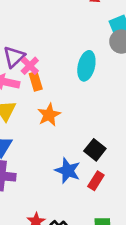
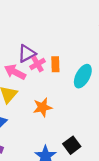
orange rectangle: (36, 81) -> (55, 64), moved

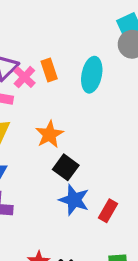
black square: (72, 145) -> (66, 167), moved

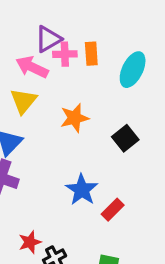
pink cross: (24, 77) -> (65, 54), turned 30
black square: (66, 167) -> (125, 138), moved

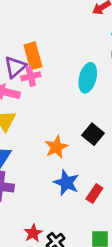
orange rectangle: (91, 54) -> (33, 56), moved, size x1.4
orange star: (74, 118) -> (56, 147), moved

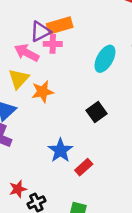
orange rectangle: (33, 56) -> (60, 26), turned 75
orange star: (56, 147) -> (43, 92), moved

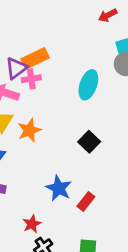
red star: (18, 189) -> (32, 224), moved

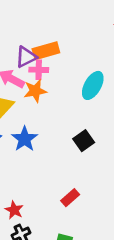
orange star: (29, 130) -> (35, 91), moved
blue star: (59, 188) -> (25, 139), moved
red star: (32, 224) -> (14, 210), turned -30

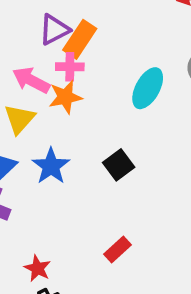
orange rectangle: (46, 51) -> (80, 39), turned -40
purple triangle: (26, 57) -> (54, 30), moved
black square: (84, 141) -> (119, 165), moved

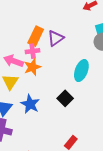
purple triangle: (54, 30) -> (56, 38), moved
cyan ellipse: (148, 88) -> (81, 71), moved

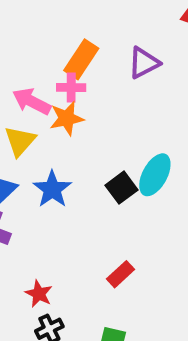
purple triangle: (56, 38) -> (144, 63), moved
cyan ellipse: (81, 71) -> (155, 175), moved

